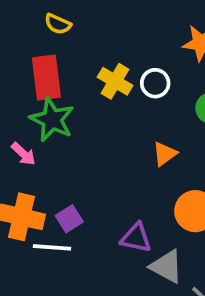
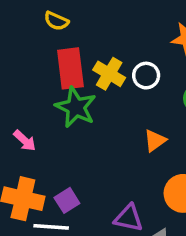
red rectangle: (46, 77) -> (70, 68), moved
green star: (52, 119) -> (76, 107), moved

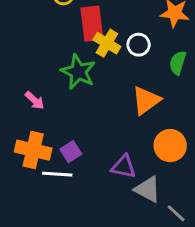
red rectangle: (70, 68) -> (92, 24), moved
orange triangle: (155, 141) -> (146, 100), size x1.5

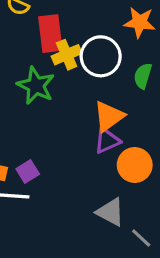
yellow cross: (107, 43) -> (67, 55), turned 36
white circle: (139, 45) -> (101, 56), size x1.6
purple triangle: (123, 167) -> (107, 141), moved, turned -36

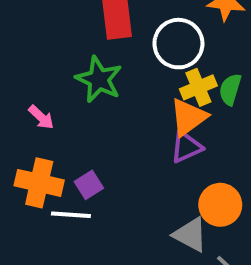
yellow cross: (67, 55) -> (198, 87), moved
green semicircle: (143, 76) -> (230, 89), moved
orange circle: (135, 165) -> (220, 205), moved

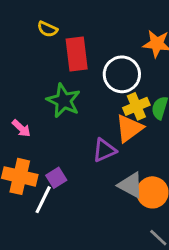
purple triangle: (186, 147) -> (104, 150), moved
white line: (71, 215) -> (43, 200), turned -68
gray triangle: (190, 235) -> (131, 185), moved

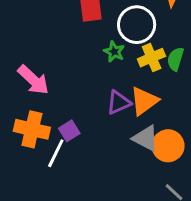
green star: (64, 101) -> (114, 52), moved, size x0.6
pink arrow: (21, 128) -> (33, 80), size x1.6
orange triangle: (129, 128) -> (144, 101), moved

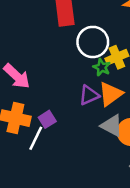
white circle: (137, 25) -> (93, 42), moved
green star: (114, 52) -> (102, 67), moved

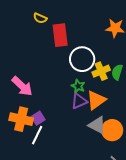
green star: (102, 67) -> (78, 86), moved
purple square: (47, 119) -> (38, 118), moved

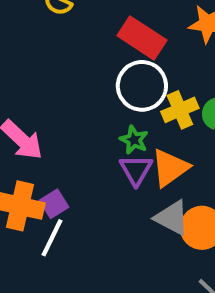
red rectangle: (60, 35) -> (142, 38), moved, turned -50
purple triangle: (79, 101) -> (136, 170), turned -36

